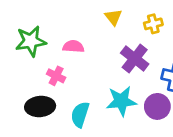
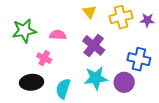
yellow cross: (153, 24) -> (121, 17), size x1.5
purple cross: (135, 58) -> (94, 45), moved

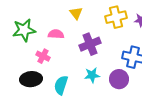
yellow triangle: (89, 12) -> (76, 13), moved
purple cross: (94, 45) -> (90, 44), turned 30
cyan star: (96, 78) -> (92, 75), size x0.7

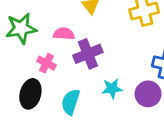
purple cross: (90, 44) -> (88, 54), moved
black ellipse: (31, 79) -> (30, 94), turned -70

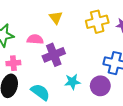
pink cross: (46, 63) -> (13, 63), moved, turned -32
cyan semicircle: (71, 102) -> (40, 92), turned 108

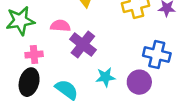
purple cross: (54, 55) -> (83, 45), turned -30

